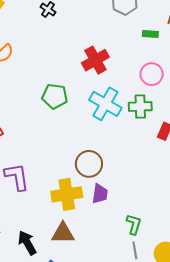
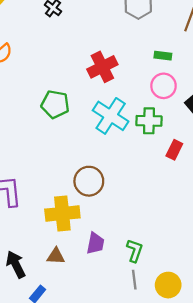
green rectangle: (150, 34) -> (163, 56), moved
purple trapezoid: (100, 194) -> (95, 243), moved
brown triangle: (63, 233) -> (56, 256), size x0.7

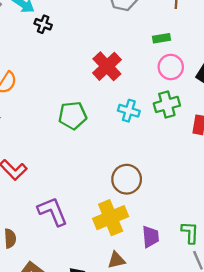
cyan cross: (111, 116) -> (129, 111), size x0.6

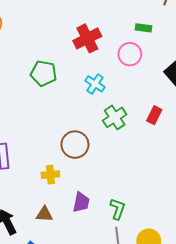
pink circle: (171, 67) -> (130, 54), moved
green cross: (167, 104) -> (115, 117), moved, turned -35
yellow cross: (111, 218) -> (50, 175), size x0.6

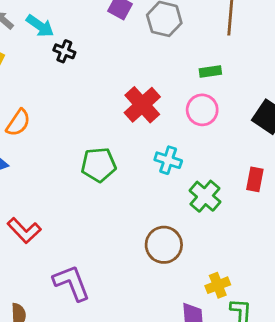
yellow cross: (50, 175) -> (218, 285), moved

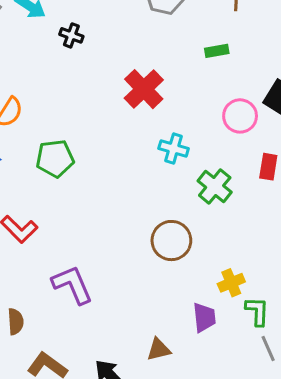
black cross: (64, 51) -> (71, 35), moved
pink circle: (202, 110) -> (240, 116), moved
green pentagon: (99, 165) -> (55, 158), moved

